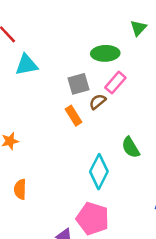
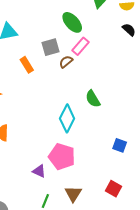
green ellipse: (105, 53) -> (72, 22), turned 50
orange rectangle: (73, 116) -> (27, 65), moved

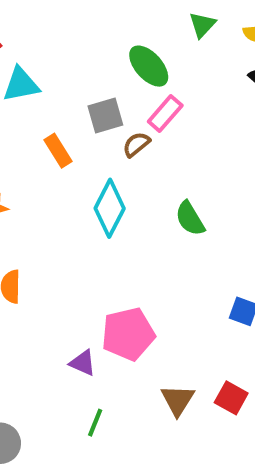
cyan diamond: (67, 118) -> (110, 208), moved
pink pentagon: (62, 157) -> (128, 334), turned -30
brown triangle: (73, 194) -> (178, 400), moved

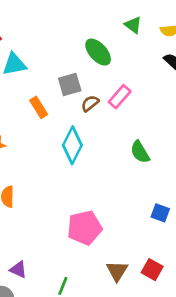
green triangle: (202, 25) -> (133, 25), turned -36
pink rectangle: (165, 113) -> (120, 97), moved
green semicircle: (190, 219) -> (140, 152), moved
purple triangle: (83, 363) -> (18, 270), moved

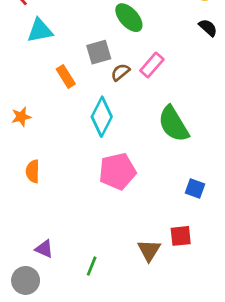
green semicircle: (140, 152) -> (173, 124), size x1.5
pink pentagon: (85, 228) -> (117, 171), moved
red square: (152, 270) -> (181, 236), moved, turned -35

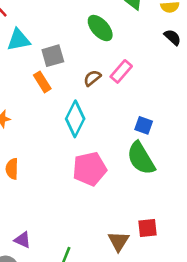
gray square: (99, 52) -> (53, 56), moved
green semicircle: (173, 124) -> (141, 158), moved
blue square: (195, 189) -> (144, 125), moved

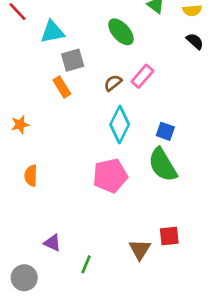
cyan triangle: (19, 40) -> (52, 32), moved
cyan diamond: (75, 119) -> (120, 125), moved
purple triangle: (23, 240) -> (52, 243), moved

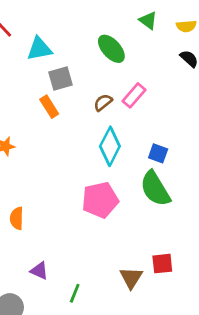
orange semicircle: (31, 176) -> (17, 218), moved

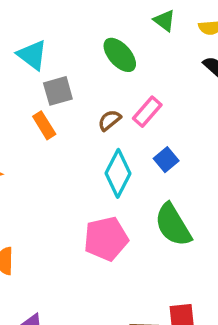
cyan triangle: (39, 49) -> (32, 55), turned 48
blue square: (158, 153) -> (166, 160), moved, turned 30

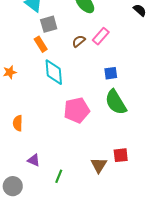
blue square: (166, 160) -> (111, 73), moved, turned 32
cyan diamond: (118, 173) -> (54, 72), moved, turned -32

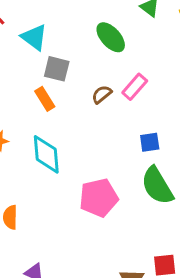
gray square: (49, 24) -> (57, 69), turned 30
cyan diamond: (54, 72) -> (46, 154), moved

